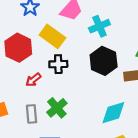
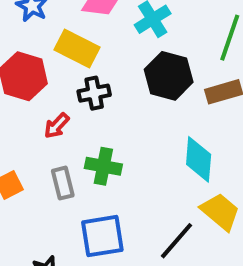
green cross: (57, 108) -> (103, 166), turned -30
cyan diamond: (113, 113) -> (199, 159), turned -60

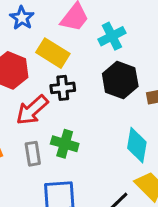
red arrow: (57, 126) -> (32, 110), size x1.6

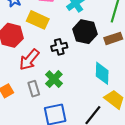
black cross: (63, 88) -> (59, 47), moved
green cross: (65, 144) -> (54, 79), turned 36

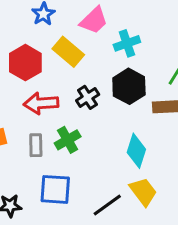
black cross: (59, 47) -> (88, 97), turned -35
red arrow: (29, 60) -> (41, 103), turned 30

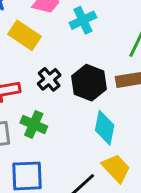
black hexagon: (129, 86) -> (89, 83), moved
green cross: (68, 140) -> (34, 124), turned -30

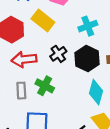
cyan cross: (83, 20) -> (88, 26), moved

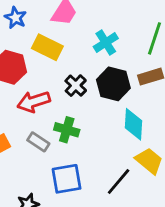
gray rectangle: (21, 91) -> (38, 142), turned -42

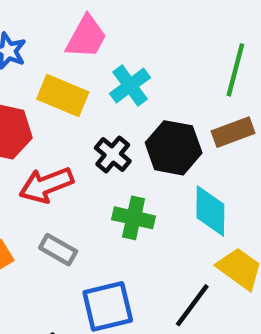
cyan cross: (106, 42) -> (130, 86), moved
green cross: (67, 130) -> (134, 218), moved

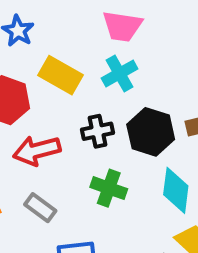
pink trapezoid: (86, 37) -> (122, 26), moved, turned 63
black cross: (113, 154) -> (97, 131), turned 32

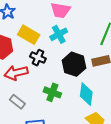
black cross: (97, 131) -> (38, 58), moved, turned 35

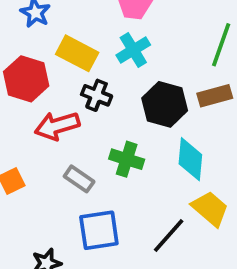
gray rectangle: (17, 102) -> (79, 179), moved

